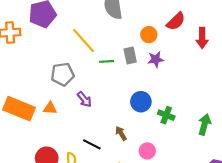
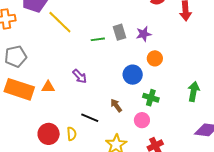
orange circle: (149, 35) -> (155, 58), moved
yellow line: (84, 41) -> (60, 22), moved
gray pentagon: (62, 74) -> (16, 56), moved
green cross: (166, 115) -> (151, 98), moved

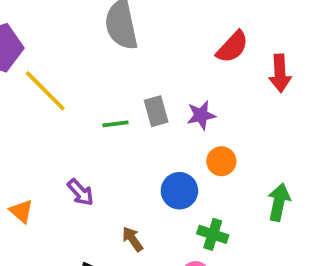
orange triangle: (48, 87) -> (21, 211), turned 40
green arrow: (194, 92) -> (279, 202), moved
brown arrow: (116, 105) -> (133, 239), moved

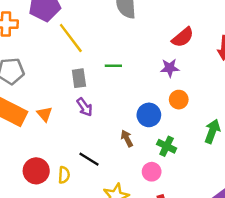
red semicircle: (232, 47) -> (183, 37), moved
gray rectangle: (156, 111) -> (79, 78), moved
brown arrow: (133, 239) -> (127, 138), moved

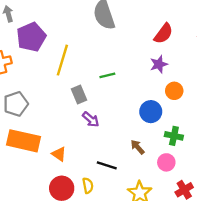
yellow line: (71, 38) -> (62, 60), turned 68
orange triangle: (45, 114) -> (59, 154), moved
brown arrow: (127, 138) -> (138, 147), moved

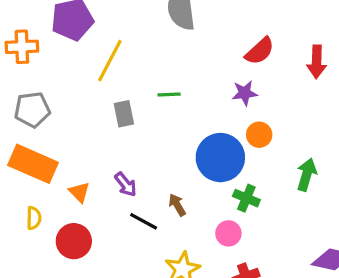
blue circle: (151, 112) -> (220, 158), size x1.5
purple arrow: (91, 119) -> (126, 184), moved
brown arrow: (138, 147) -> (177, 205), moved
yellow semicircle: (88, 186) -> (34, 218), moved

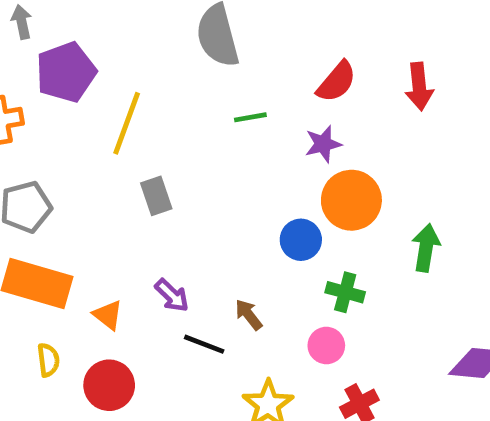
green line: (169, 94) -> (250, 117), moved
orange circle: (259, 135) -> (351, 200), size x1.6
blue circle: (220, 158) -> (301, 240), size x0.6

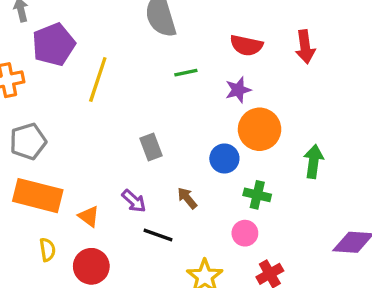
red semicircle: (337, 82) -> (246, 45), turned 64
gray rectangle: (156, 196) -> (151, 147), moved
brown arrow: (249, 315) -> (187, 198), moved

